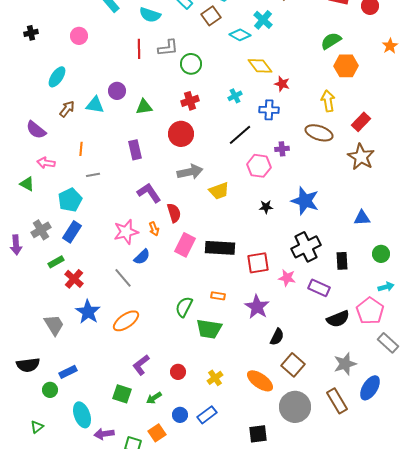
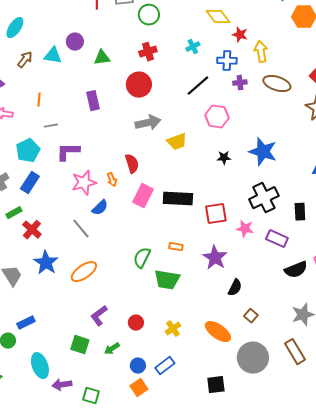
yellow arrow: (328, 101) -> (261, 52), moved
purple cross: (282, 149) -> (240, 83), moved
purple L-shape: (149, 193) -> (68, 152), moved, turned -55
brown square: (293, 365) -> (251, 316), size x0.6
orange square: (157, 433) -> (139, 388), moved

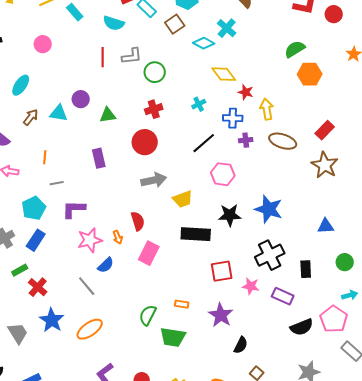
black star: (224, 158) -> (230, 215), size x1.6
black rectangle: (178, 199) -> (196, 234), moved

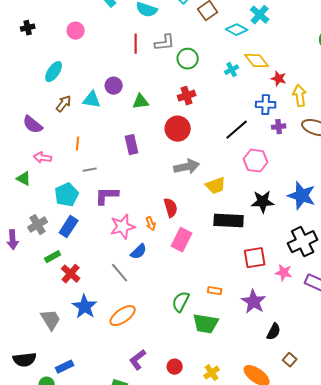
cyan cross: (199, 104) -> (232, 70), moved

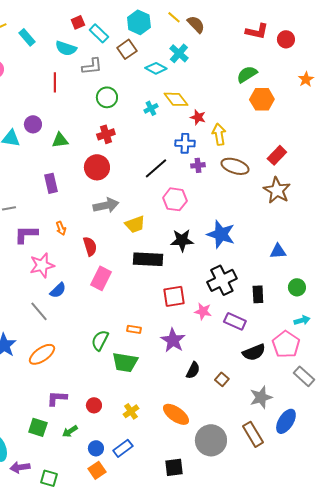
gray L-shape: (165, 43) -> (92, 66), moved
orange arrow: (151, 224) -> (61, 228), moved
purple L-shape: (138, 360) -> (57, 398), turned 40
brown square: (290, 360) -> (222, 379), moved

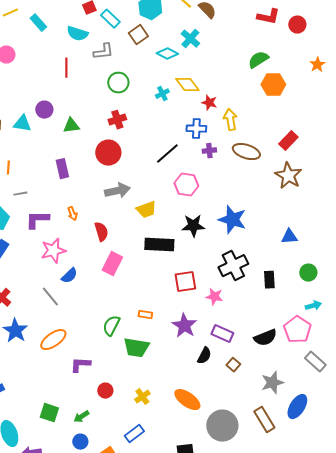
purple rectangle: (235, 321) -> (222, 334), moved
purple L-shape: (57, 398) -> (80, 365), moved
blue circle: (96, 448) -> (80, 442), moved

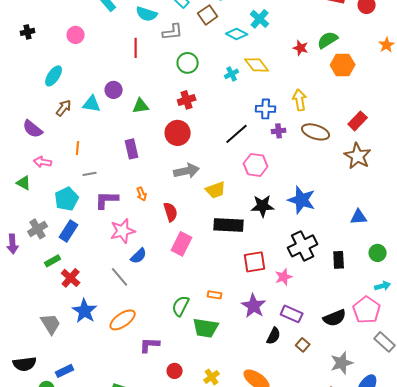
red star: (209, 103) -> (301, 48), moved
pink star: (214, 297) -> (284, 277), turned -30

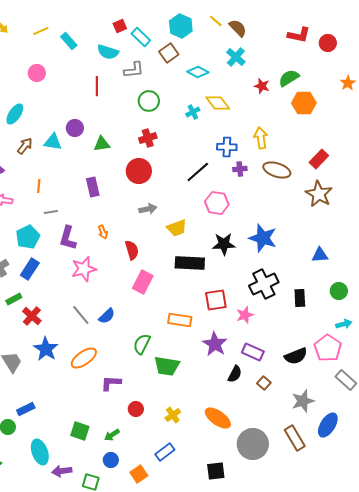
cyan cross: (260, 19) -> (236, 57), moved
gray arrow: (187, 171) -> (148, 209), size x0.7
purple L-shape: (107, 200) -> (68, 238), turned -75
blue semicircle: (139, 256) -> (107, 316), moved
orange rectangle: (215, 295) -> (180, 320), moved, size x1.6

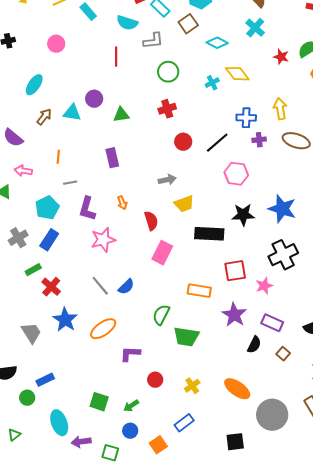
red circle: (139, 171) -> (183, 142), moved, size x0.7
yellow trapezoid: (177, 228) -> (184, 204), moved

